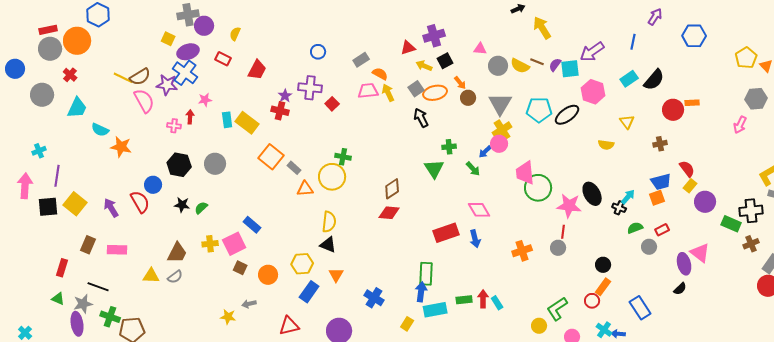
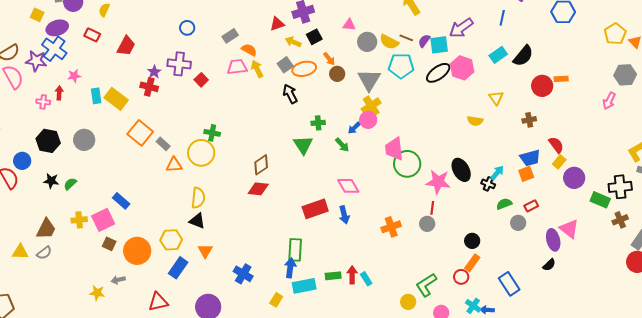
cyan pentagon: (539, 110) -> (401, 66), moved
black ellipse: (567, 115) -> (438, 73), moved
orange circle: (268, 275) -> (137, 251), size x1.4

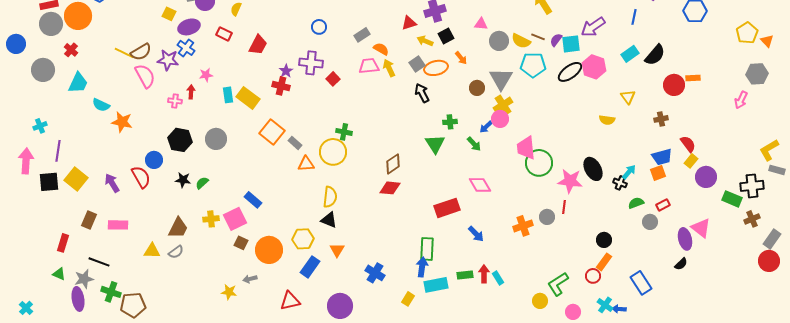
blue cross: (54, 49) -> (186, 48), size x0.7
brown circle: (337, 74) -> (477, 88), moved
blue arrow: (344, 215) -> (476, 234), moved, turned -30
gray circle: (427, 224) -> (547, 217), moved

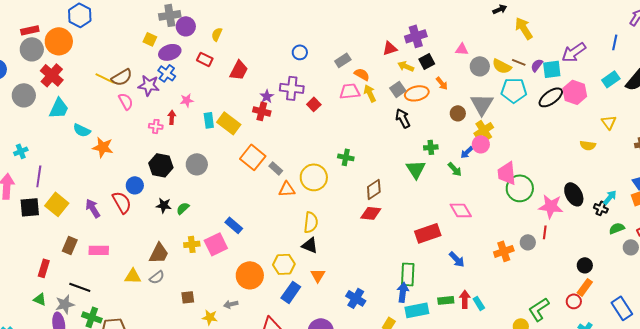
red cross: (71, 50) -> (52, 75), size x1.6
pink semicircle: (145, 76) -> (126, 101), size x0.7
green cross: (344, 132) -> (346, 157), moved
brown square: (241, 243) -> (188, 297), moved, turned -32

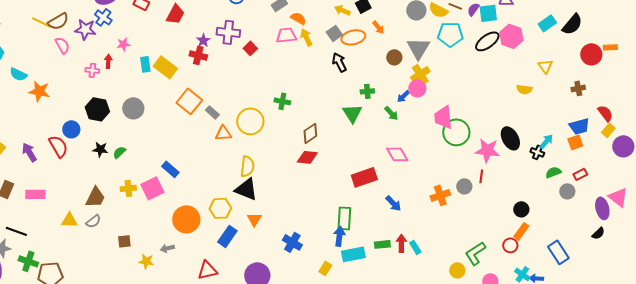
black triangle: (310, 245) -> (246, 189), size x1.4

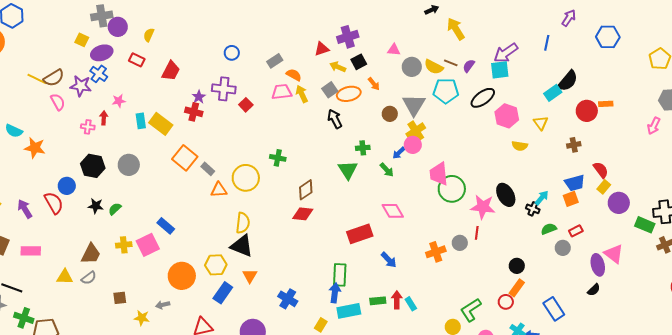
cyan square: (488, 13) -> (500, 70), moved
cyan rectangle: (547, 23) -> (553, 93), moved
pink hexagon: (511, 36) -> (507, 116), moved

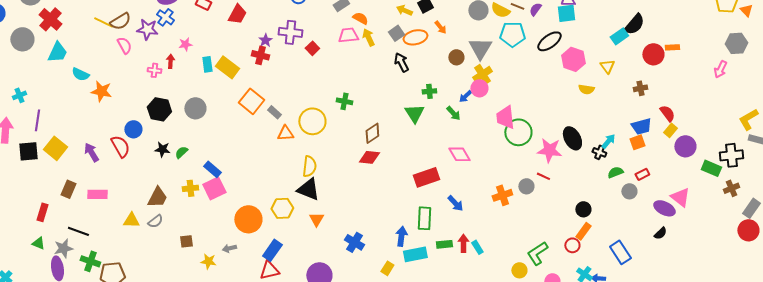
blue rectangle: (166, 226) -> (212, 169), moved
red line: (477, 233) -> (543, 176), turned -72
purple ellipse: (598, 265) -> (664, 208), turned -50
green rectangle: (340, 275) -> (424, 218), moved
blue rectangle: (223, 293) -> (272, 250), moved

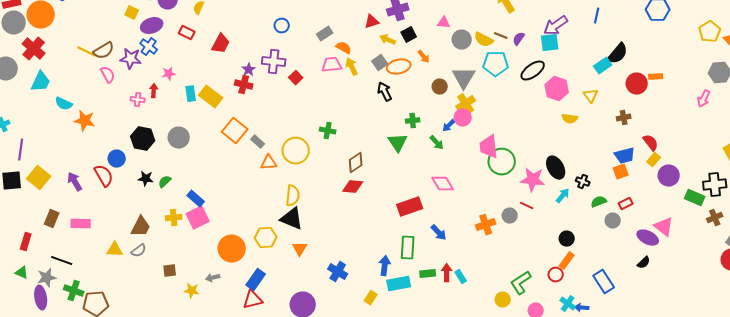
cyan arrow: (608, 141) -> (563, 196), moved

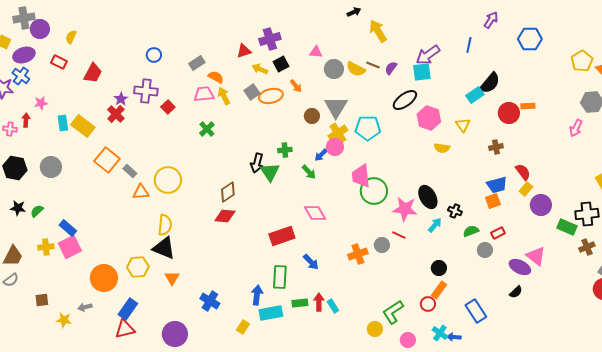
cyan pentagon: (496, 64) -> (368, 128), moved
red cross: (244, 85) -> (116, 114), turned 30
black arrow: (385, 92) -> (257, 163), moved, turned -138
green cross: (328, 131) -> (207, 129), moved, turned 35

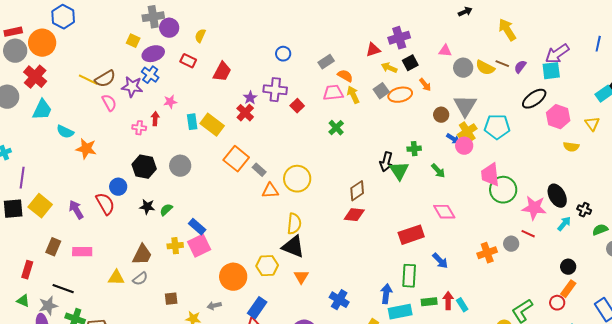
black arrow: (354, 12) -> (465, 12), moved
blue arrow: (321, 155) -> (453, 139), moved, turned -104

